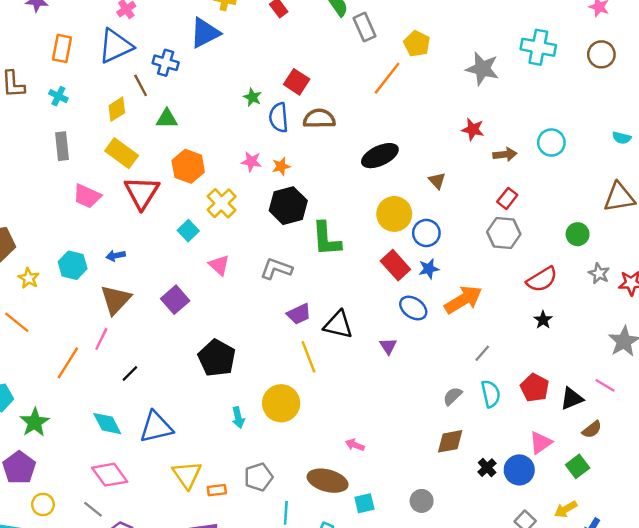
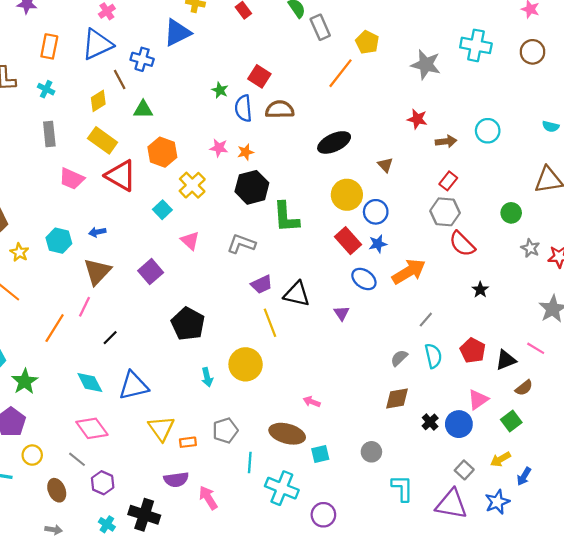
red triangle: (142, 193) -> (121, 176), turned -32
red semicircle: (542, 279) -> (462, 244), moved, turned 76

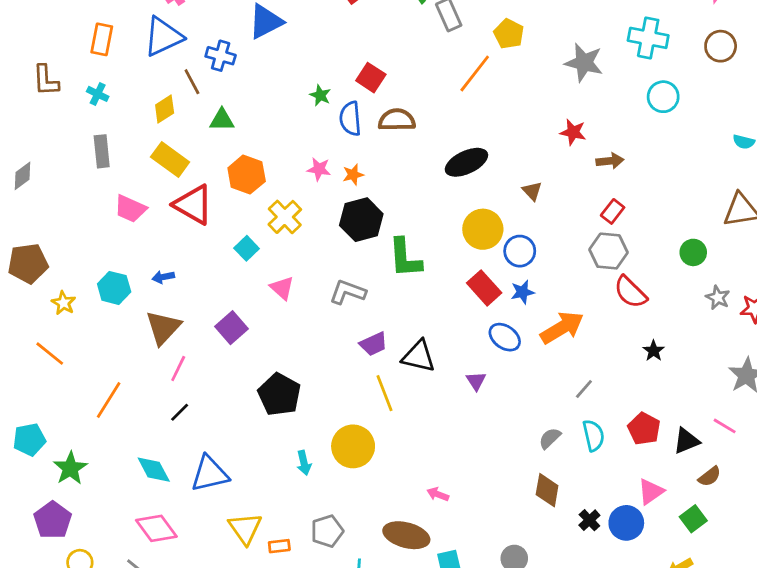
cyan circle: (488, 131) -> (663, 97), moved
pink line: (84, 307) -> (178, 369), moved
brown diamond: (397, 398) -> (547, 490), turned -70

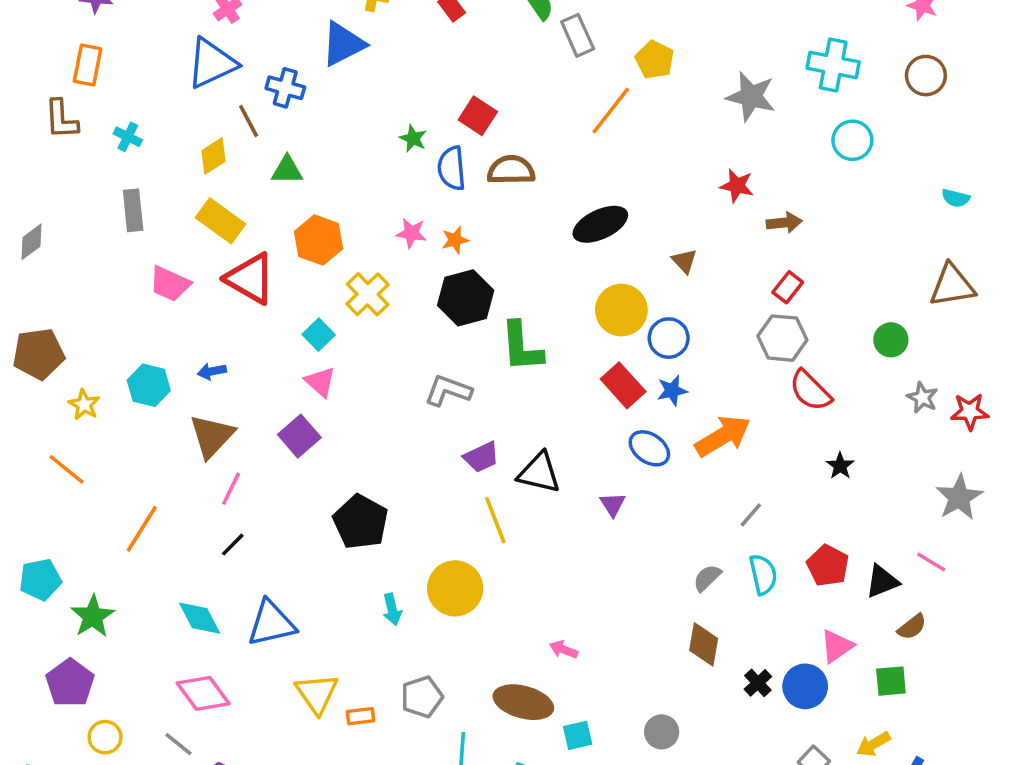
orange rectangle: (102, 39) -> (88, 65), moved
pink triangle: (282, 288) -> (320, 382), moved
green square: (693, 519) -> (891, 681), turned 32

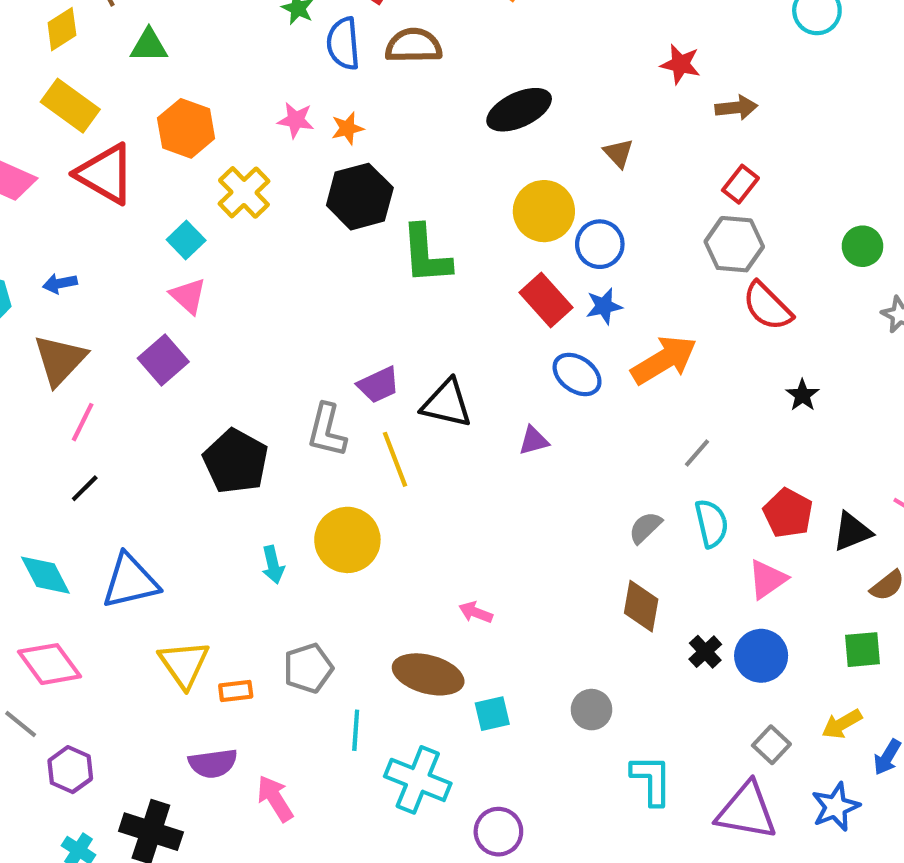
gray L-shape: (448, 391) -> (327, 430), moved, turned -96
purple triangle: (613, 504) -> (534, 441), turned 48
pink triangle: (837, 646) -> (767, 579), moved

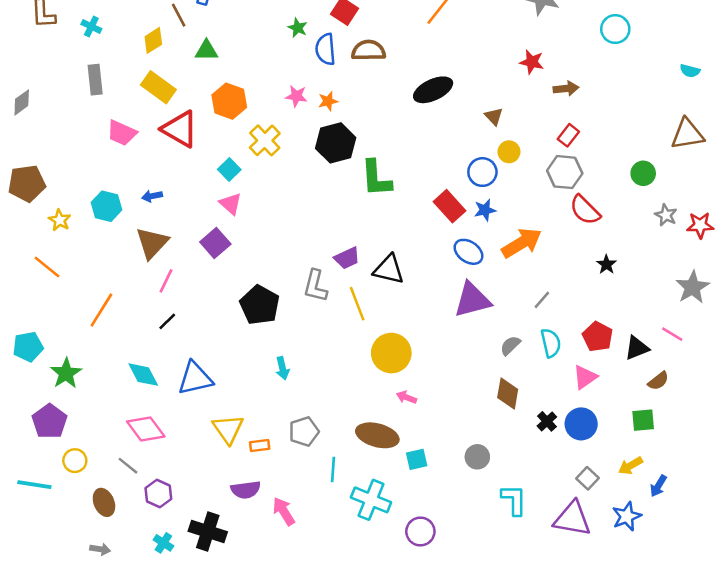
yellow circle: (544, 211) -> (509, 152), moved, size x0.6
purple triangle: (534, 441) -> (472, 300), moved, size x2.0
yellow circle: (347, 540) -> (391, 353), moved

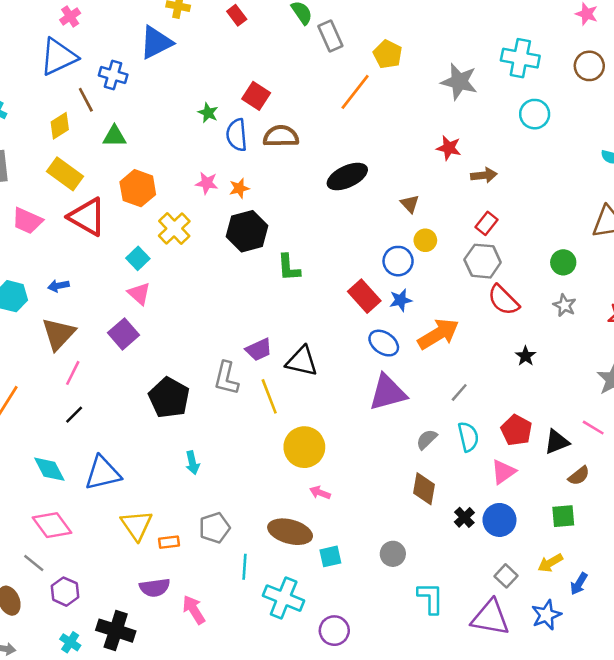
green L-shape: (376, 178) -> (289, 268), size x0.7
gray star: (666, 215) -> (565, 305), moved

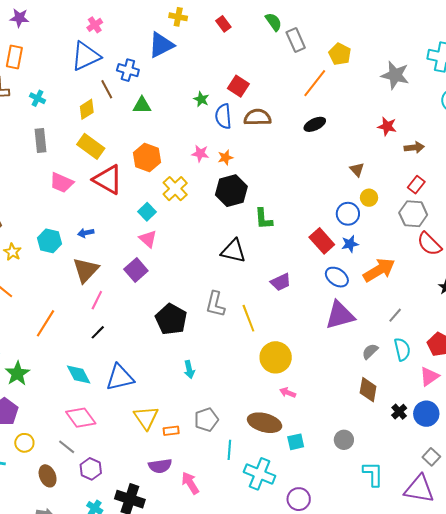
green triangle: (114, 136) -> (142, 105), moved
black ellipse: (347, 177) -> (315, 124), moved, size x0.7
purple trapezoid: (259, 350) -> (281, 282), moved
black triangle: (302, 361) -> (233, 251), moved

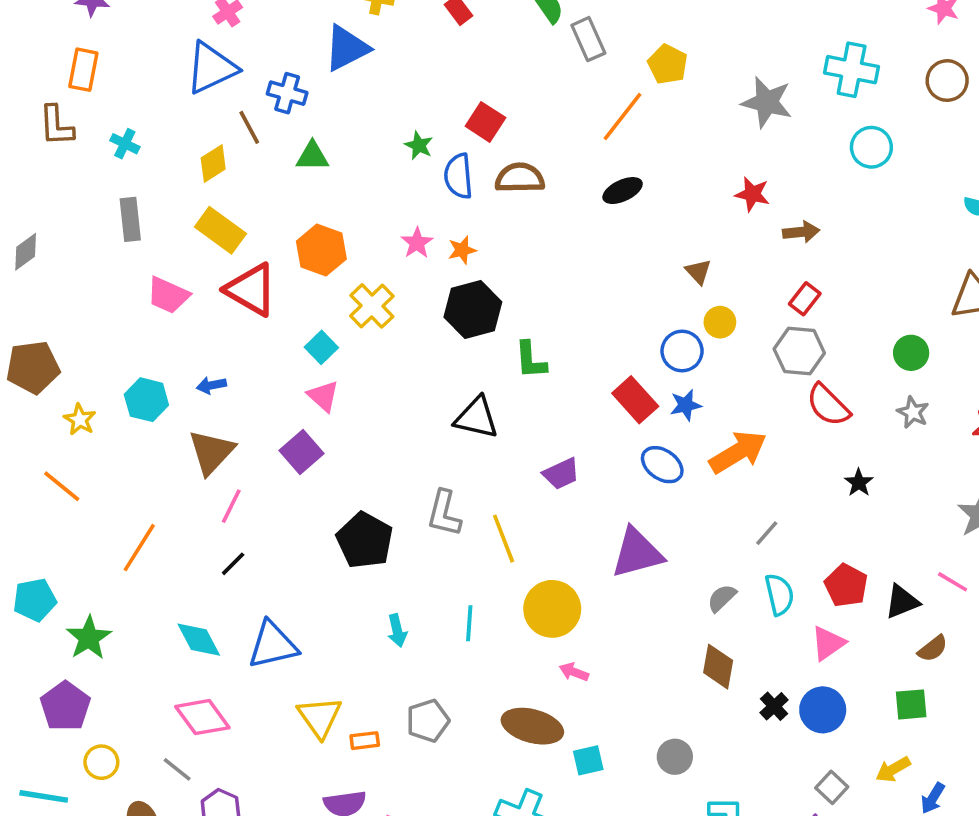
pink star: (200, 153) -> (417, 243), turned 30
purple triangle: (340, 315) -> (637, 553), moved
cyan line: (229, 450) -> (469, 623), moved

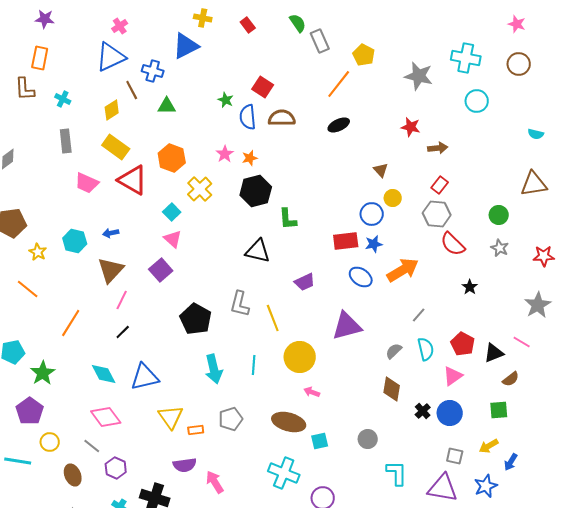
red rectangle: (635, 400) -> (346, 241), turned -55
cyan arrow: (397, 631) -> (214, 369), size x1.6
gray square: (832, 787) -> (455, 456), turned -30

